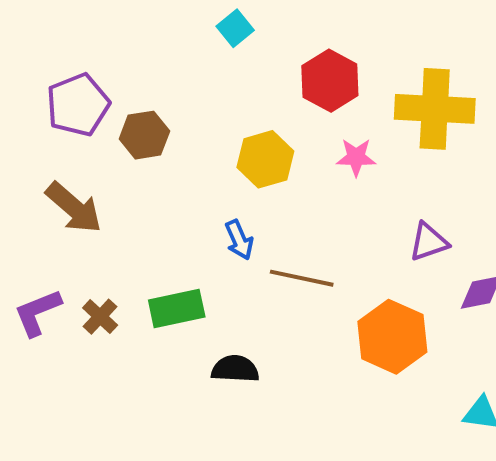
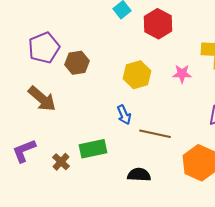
red hexagon: (330, 81) -> (158, 24), moved
brown cross: (100, 317) -> (61, 162), moved
black semicircle: (235, 369) -> (139, 175), moved

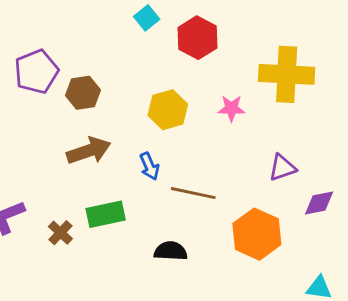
brown arrow: (42, 99) -> (89, 151), moved, turned -60

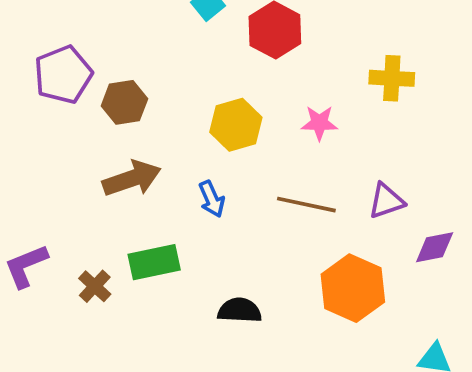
yellow cross: (287, 74) -> (392, 78), size x0.6
brown line: (193, 193) -> (306, 205), moved

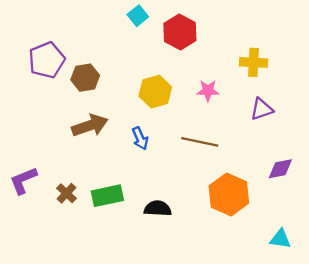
purple triangle: (386, 201) -> (262, 109), moved
green rectangle: (154, 262) -> (107, 196), moved

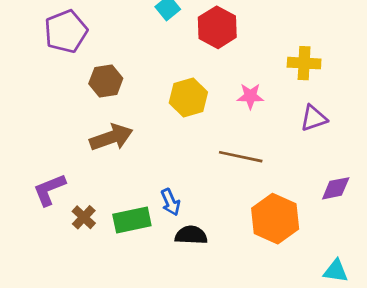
purple pentagon: (47, 60) -> (66, 31), moved
blue arrow: (140, 138) -> (170, 202), moved
purple L-shape: (23, 180) -> (49, 190), moved

